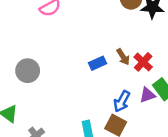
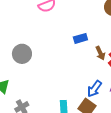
blue rectangle: (98, 63) -> (80, 38), moved

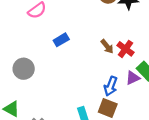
blue rectangle: (80, 38) -> (61, 40), moved

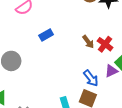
blue arrow: (111, 86) -> (91, 78), turned -60

